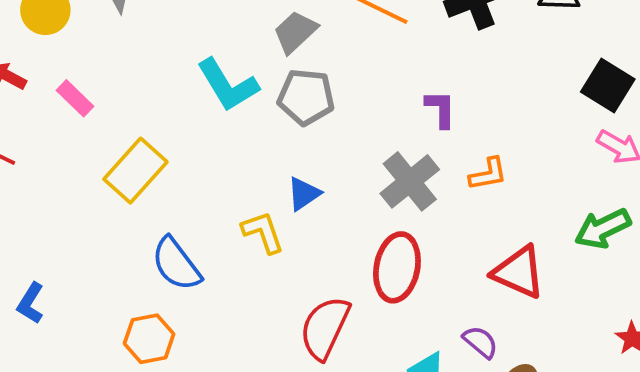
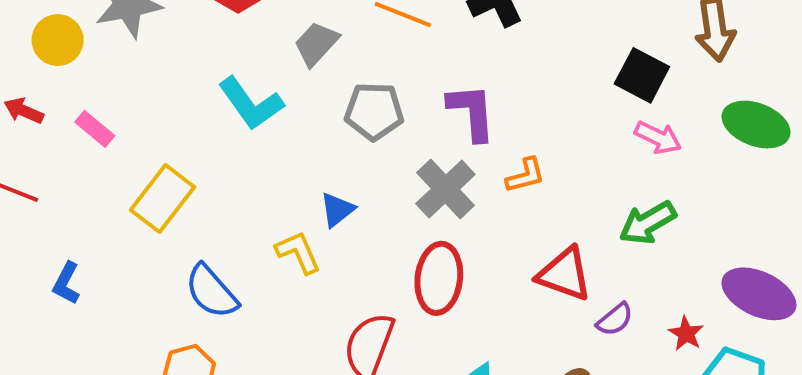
gray pentagon: (306, 97) -> (374, 111), moved
purple L-shape: (441, 109) -> (472, 112), size x1.5
blue L-shape: (31, 303) -> (66, 283), moved
purple semicircle: (480, 342) -> (615, 319), moved, turned 105

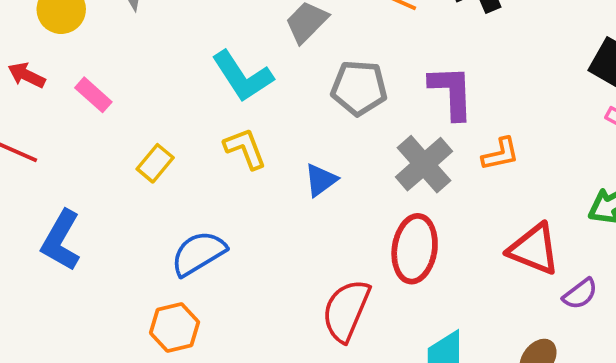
yellow rectangle: (162, 198) -> (155, 163), size x0.6
yellow L-shape: (298, 252) -> (245, 148), moved
blue L-shape: (66, 283) -> (61, 240), size x1.5
blue semicircle: (211, 292) -> (198, 253), turned 98

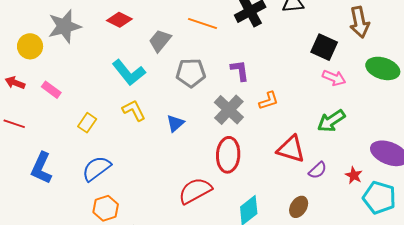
purple L-shape: (452, 92) -> (240, 70), size x0.7
blue semicircle: (198, 253) -> (96, 168), moved
red semicircle: (346, 310) -> (195, 191), turned 44

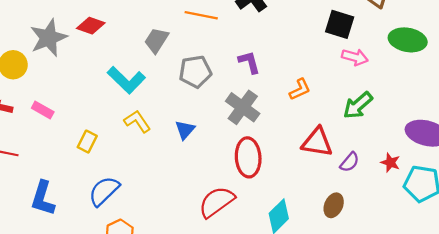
red diamond: (119, 20) -> (91, 26), moved
orange L-shape: (269, 101) -> (300, 89), moved

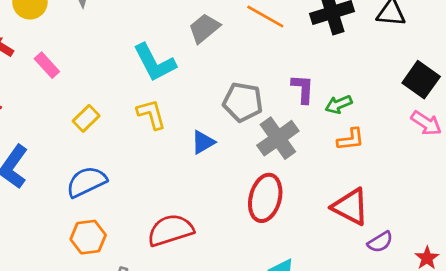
gray pentagon: (195, 72) -> (243, 102), moved
green arrow: (358, 105) -> (339, 104), moved, size x0.7
red semicircle: (217, 202) -> (170, 230), moved

